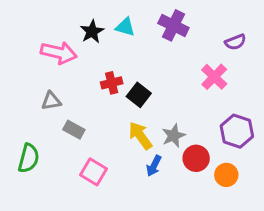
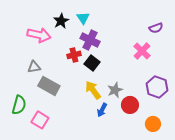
purple cross: (173, 25) -> (90, 40), moved
cyan triangle: (125, 27) -> (83, 18), turned 40
gray rectangle: (74, 130) -> (49, 86), size x1.5
pink square: (93, 172) -> (40, 120), moved
orange circle: (226, 175) -> (153, 124), moved

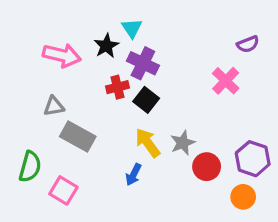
black star: (61, 21) -> (106, 46), moved
purple hexagon: (157, 87) -> (253, 159), moved
blue arrow: (102, 110) -> (133, 175), moved

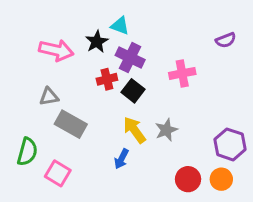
cyan triangle: (132, 28) -> (120, 26), turned -36
pink cross: (226, 81) -> (182, 73), moved, turned 35
red circle: (207, 167) -> (188, 179), moved

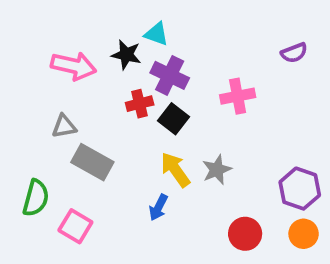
black star: (97, 42) -> (126, 55), turned -30
orange circle: (221, 179) -> (304, 234), moved

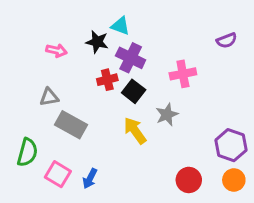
pink arrow: (74, 66) -> (56, 51), size x0.6
gray star: (217, 170) -> (167, 115), moved
blue arrow: (158, 207) -> (90, 179), moved

